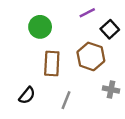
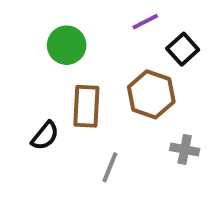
black semicircle: (27, 95) -> (45, 136), moved

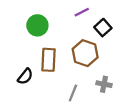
gray line: (110, 167) -> (73, 93), moved

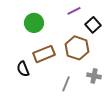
brown rectangle: (49, 60) -> (44, 54), turned 65
black semicircle: (25, 76) -> (23, 69), turned 119

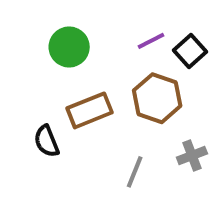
purple line: (74, 11) -> (151, 41), moved
gray cross: (94, 76) -> (192, 156), turned -32

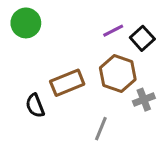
green circle: (69, 47) -> (26, 23), moved
gray cross: (192, 156) -> (144, 100), moved

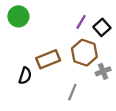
purple line: (113, 31) -> (81, 22), turned -32
black semicircle: (35, 106) -> (25, 76), turned -140

